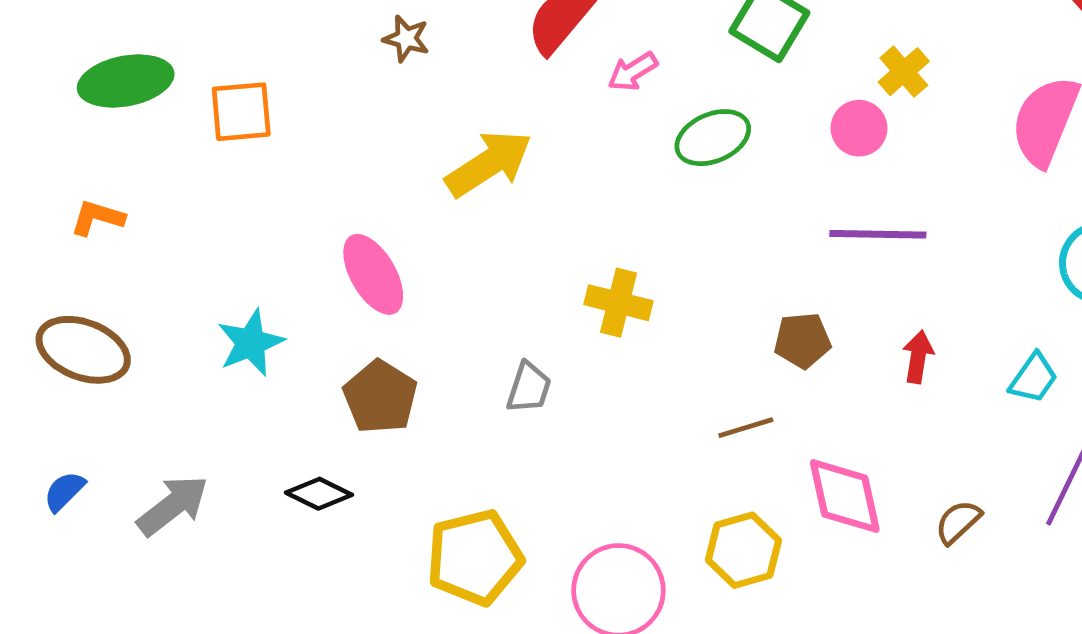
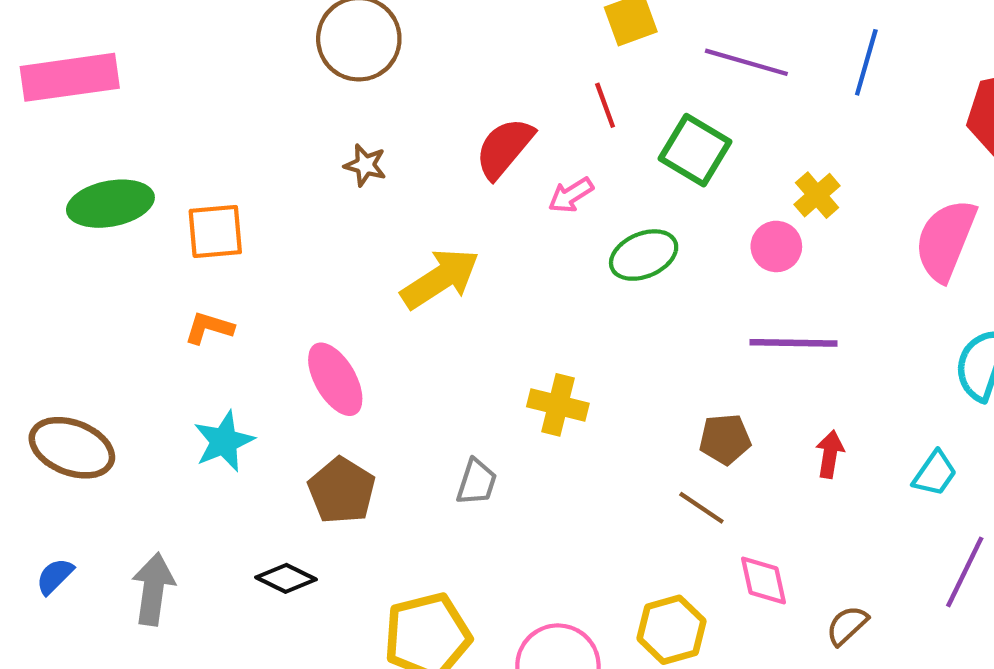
orange L-shape: (97, 218) -> (209, 328), moved
brown line: (746, 428) -> (701, 508), moved, turned 51
pink diamond: (845, 496) -> (763, 581), size x0.7
gray arrow: (173, 505) -> (153, 589), turned -44
brown semicircle: (958, 522) -> (847, 625), moved

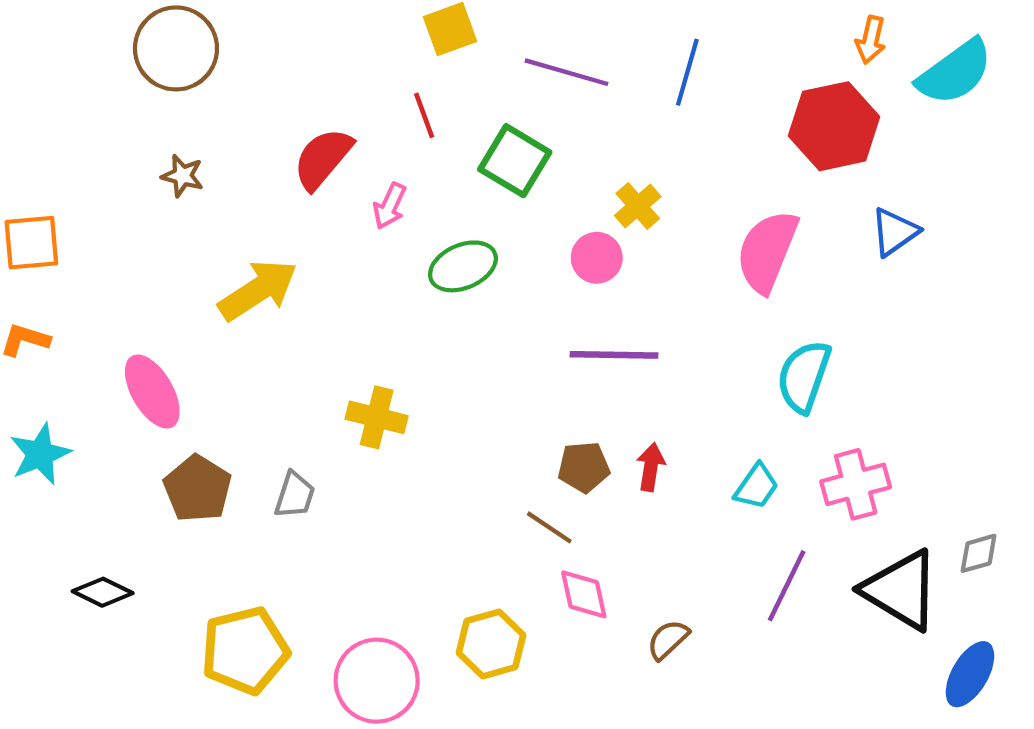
pink arrow: (571, 195) -> (390, 206), turned -33
brown pentagon: (725, 439) -> (584, 467), moved
brown pentagon: (342, 491) -> (198, 489), moved
brown line: (701, 508) -> (549, 527), moved

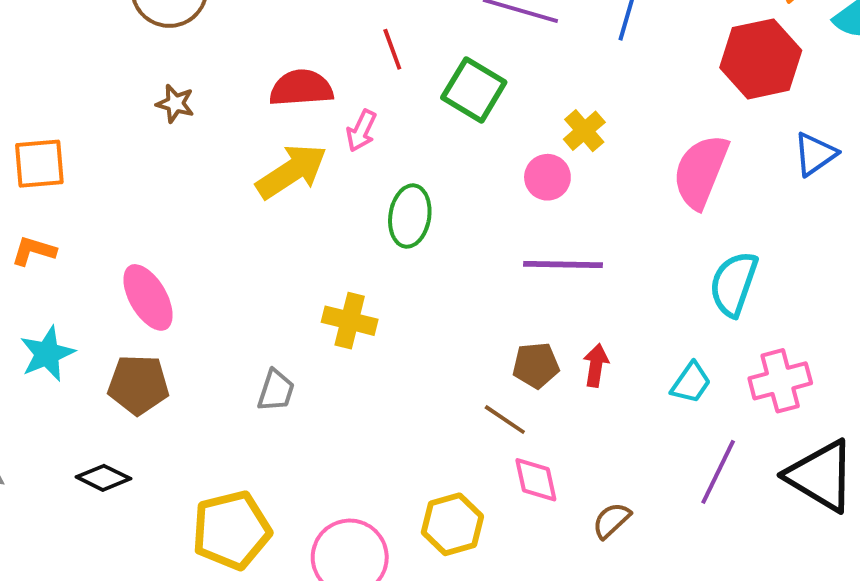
red semicircle: (323, 159) -> (301, 88), turned 46
green ellipse: (463, 266) -> (410, 216), moved, turned -58
yellow arrow: (258, 290) -> (292, 171), moved
brown pentagon: (198, 489) -> (138, 385), moved, turned -30

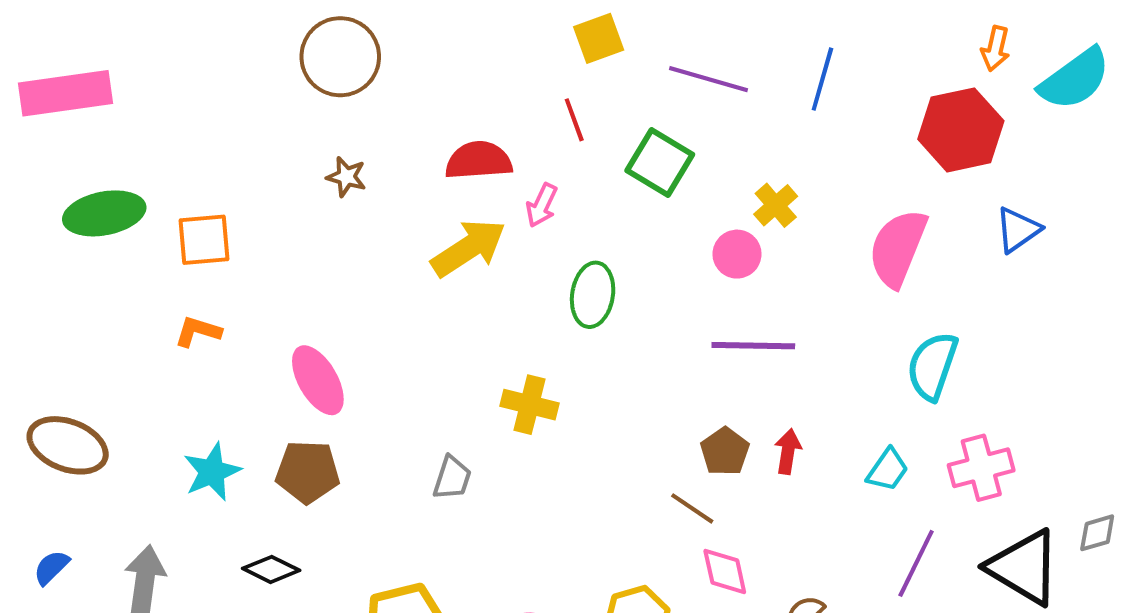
cyan star: (47, 354) -> (212, 472), moved
brown pentagon: (536, 365) -> (725, 451), turned -30

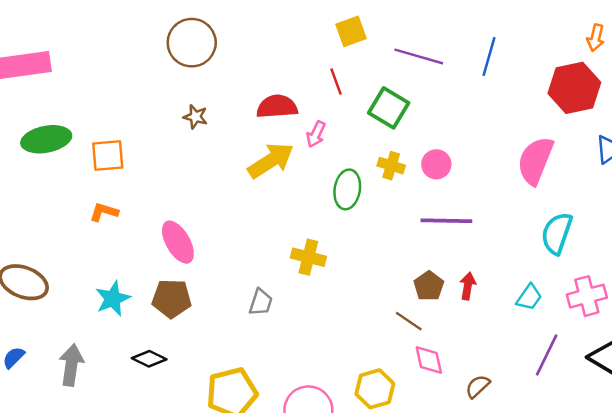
yellow cross: (776, 205) -> (391, 166), moved, turned -32

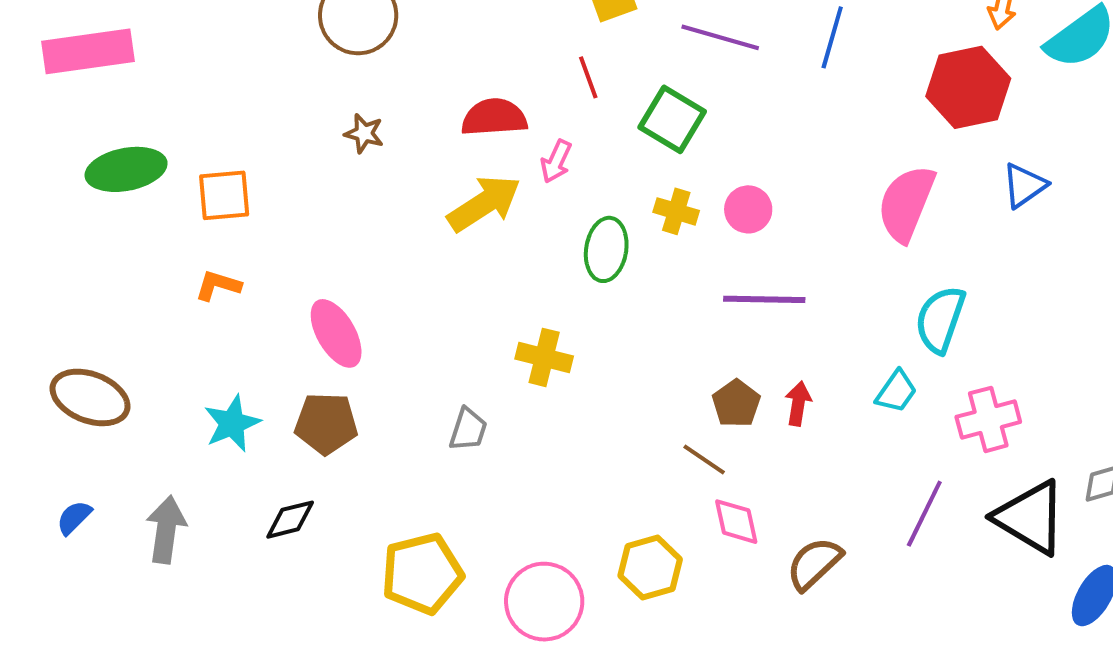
cyan trapezoid: (529, 297) -> (896, 391), moved
black diamond: (149, 359) -> (290, 520), turned -40
brown semicircle: (478, 386) -> (814, 564), size x1.4

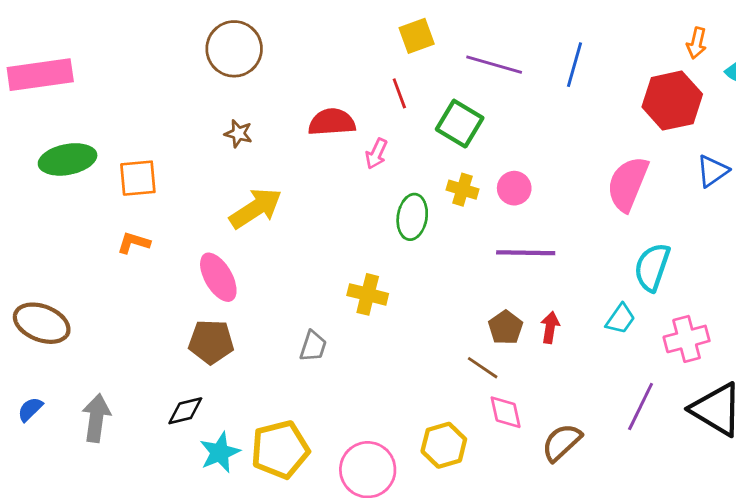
yellow arrow: (484, 203) -> (256, 208), moved
cyan star: (232, 423) -> (220, 452), moved

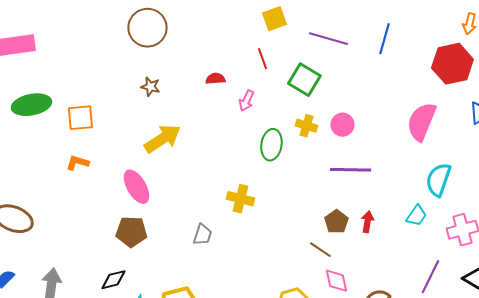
red semicircle: (332, 122) -> (215, 79), size x0.6

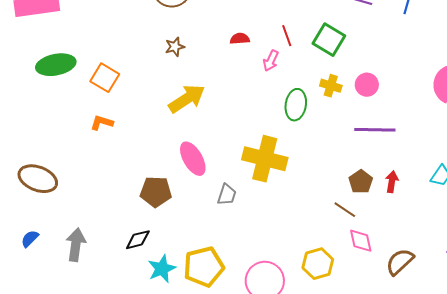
red line: (262, 59) -> (287, 36), moved
brown star: (150, 87) -> (175, 47), turned -30
orange square: (80, 118) -> (105, 78), turned 36
pink ellipse: (136, 187) -> (193, 159), moved
yellow cross: (240, 199) -> (265, 159), size x1.6

